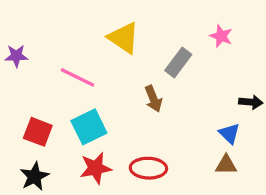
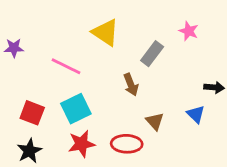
brown triangle: (226, 165) -> (155, 121), moved, turned 48

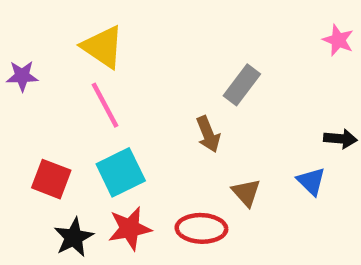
pink star: (189, 31) -> (338, 40), moved
yellow triangle: (106, 32) -> (103, 47), moved
pink line: (66, 66) -> (105, 105), turned 36
black star: (29, 151) -> (74, 237), moved

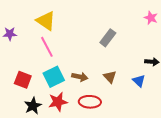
brown arrow: (208, 134) -> (80, 77), moved, turned -56
brown triangle: (246, 193) -> (110, 77), moved

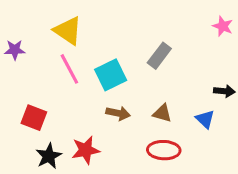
cyan square: (54, 77) -> (111, 75), moved
brown triangle: (110, 77) -> (162, 113), turned -32
red ellipse: (90, 102) -> (164, 150), moved

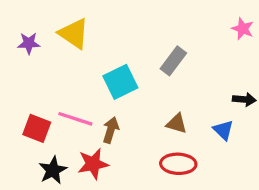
purple star: (15, 50) -> (29, 43), moved
pink line: (69, 69) -> (75, 119), moved, turned -44
brown arrow: (118, 113) -> (111, 130), moved, turned -85

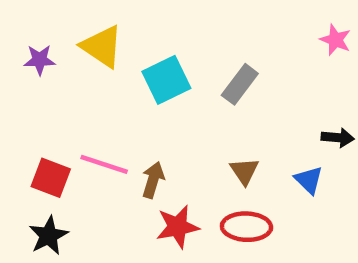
cyan square: (120, 82) -> (166, 80), moved
brown triangle: (177, 124) -> (244, 171), turned 40
red star: (93, 164) -> (178, 227), moved
black star: (53, 170) -> (49, 236), moved

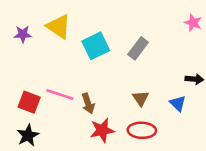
brown arrow: (153, 180) -> (88, 103), turned 144

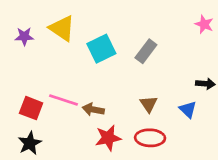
brown arrow: (88, 103) -> (93, 109), turned 120

